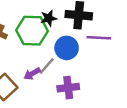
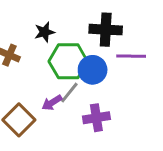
black star: (49, 18) -> (45, 32), moved
green hexagon: (32, 31) -> (68, 61), moved

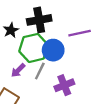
black cross: (106, 30) -> (39, 20), moved
purple arrow: (52, 103) -> (18, 70), moved

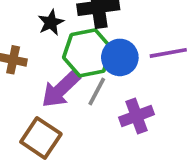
purple line: (80, 33) -> (168, 53), moved
purple arrow: (18, 70) -> (61, 89), size x1.6

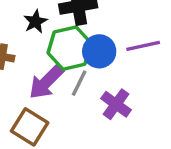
purple cross: (137, 116) -> (116, 104), turned -32

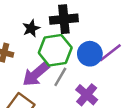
purple line: (143, 46) -> (110, 53), turned -30
blue circle: (99, 51) -> (90, 54), moved

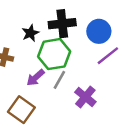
blue circle: (90, 54) -> (99, 31), moved
purple arrow: (36, 74) -> (36, 78), size x0.7

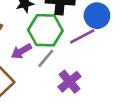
purple line: (108, 56) -> (82, 36), moved

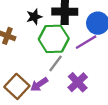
purple arrow: (21, 51) -> (39, 84), moved

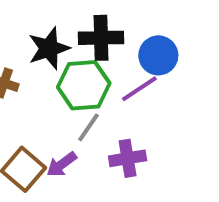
black star: (34, 17) -> (49, 48), size x1.5
purple cross: (78, 82) -> (128, 158), turned 36

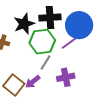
blue circle: (158, 55) -> (79, 25), size x1.4

